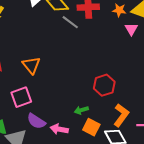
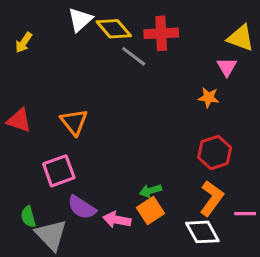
orange star: (119, 10) -> (209, 98), moved
red hexagon: (104, 85) -> (215, 152), moved
orange square: (91, 127) -> (150, 211), moved, turned 30

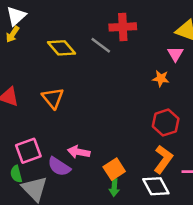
white triangle: (80, 20) -> (16, 16), moved
yellow diamond: (114, 29) -> (62, 48), moved
pink square: (59, 171) -> (28, 151), moved
green arrow: (150, 191) -> (114, 187), moved, turned -70
pink arrow: (117, 220) -> (79, 152), moved

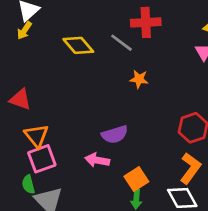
orange star: (161, 78) -> (139, 79), moved
orange triangle: (53, 98) -> (36, 136), moved
purple semicircle: (59, 167) -> (115, 134), moved, turned -50

